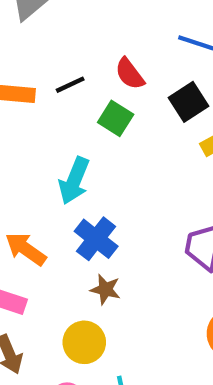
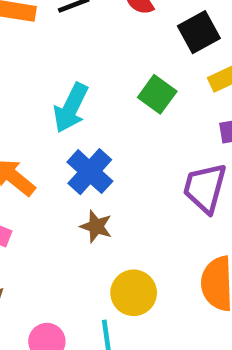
green square: (116, 118) -> (157, 94), moved
yellow circle: (84, 342) -> (134, 293), moved

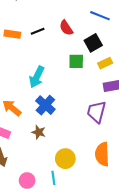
green square: (157, 94) -> (76, 61), moved, turned -35
brown star: (96, 226) -> (39, 132), moved

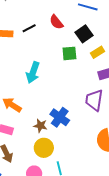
blue cross: (45, 105) -> (60, 117), moved
yellow circle: (65, 159) -> (44, 148), moved

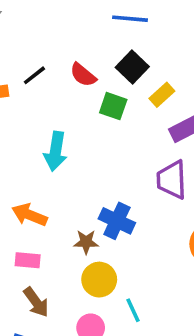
red semicircle: (56, 22) -> (83, 75), moved
green square: (69, 53) -> (113, 106), turned 35

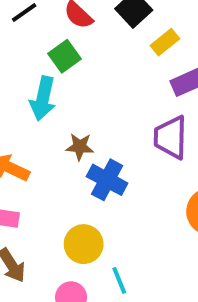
green square: (113, 106) -> (65, 56), moved, turned 32
brown star: (86, 242) -> (80, 147), moved

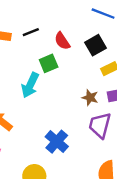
brown star: (80, 147) -> (90, 98), moved

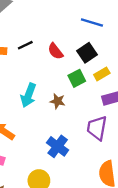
green square: (49, 63) -> (77, 78), moved
brown star: (90, 98) -> (58, 101), moved

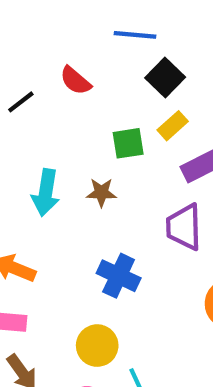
red semicircle: (55, 51) -> (75, 81), moved
black square: (87, 53) -> (165, 77), moved
green square: (77, 78) -> (128, 143), turned 30

